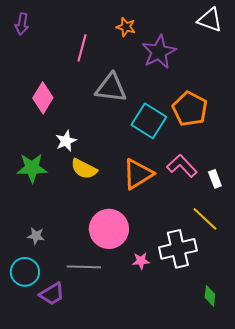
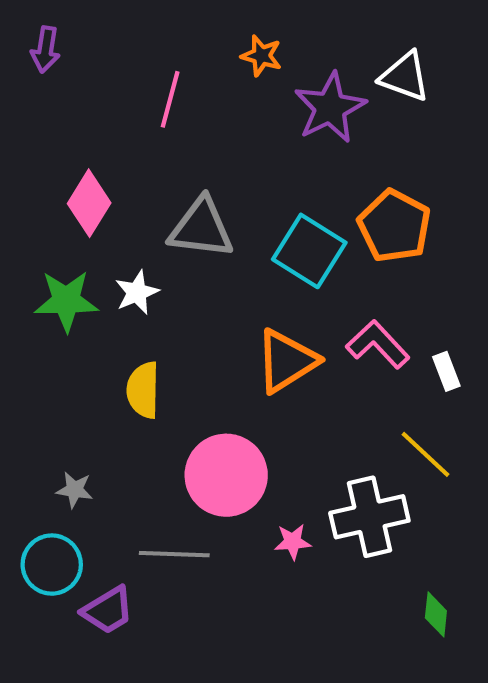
white triangle: (210, 20) -> (405, 76), moved
gray triangle: (111, 88) -> (201, 228), moved
green star: (32, 168) -> (66, 301), moved
yellow semicircle: (84, 169) -> (143, 390), moved, turned 64

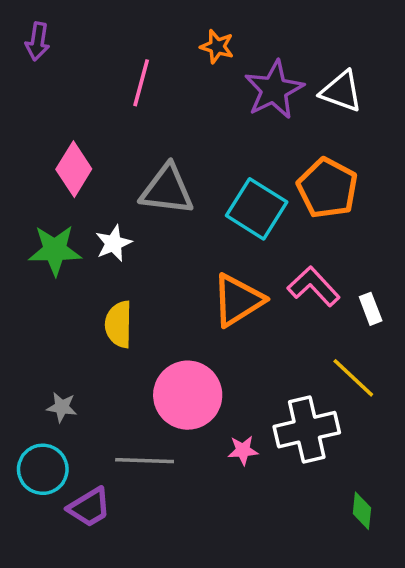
white triangle: (405, 76) -> (341, 91), moved

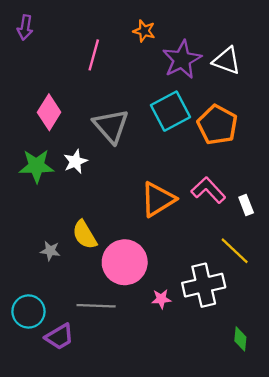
gray triangle: (167, 190) -> (111, 126), turned 42
cyan square: (257, 209) -> (170, 111), moved, turned 30
yellow semicircle: (119, 324) -> (85, 235), moved, turned -32
gray star: (62, 407) -> (50, 251), moved

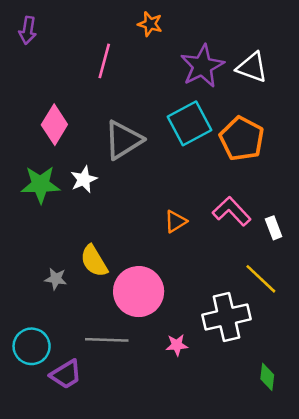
orange star: (144, 31) -> (150, 24), moved
gray triangle: (111, 126) -> (123, 140), turned 39
orange triangle: (158, 199) -> (176, 221), size x0.6
pink star: (161, 299) -> (177, 345), moved

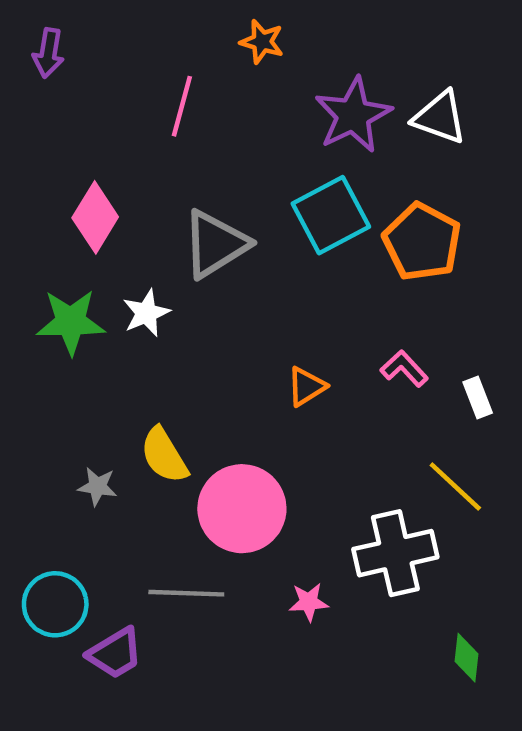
pink L-shape: (232, 211) -> (404, 369), size x0.7

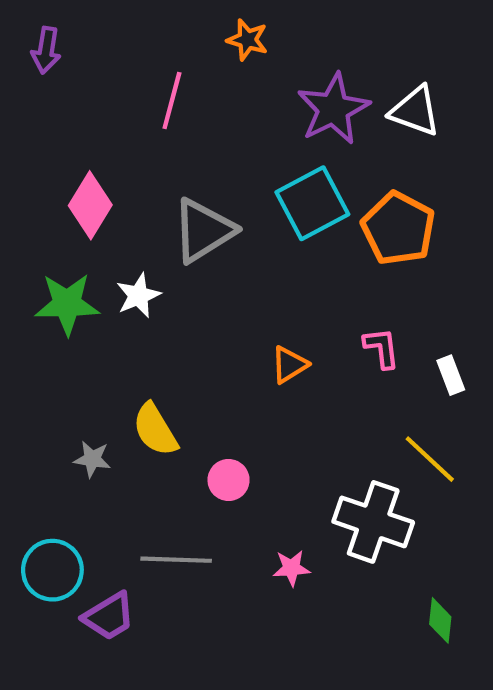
pink L-shape: (404, 369) -> (382, 348), turned 36
pink circle: (242, 509) -> (229, 480), size x0.5
white cross: (395, 553) -> (373, 522), turned 32

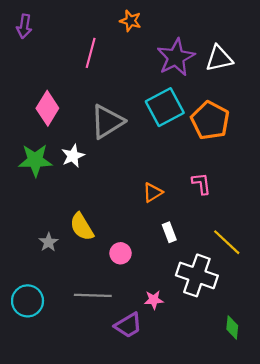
white triangle: (415, 111) -> (219, 58), turned -32
white rectangle: (451, 375) -> (169, 232), moved
gray star: (92, 459) -> (49, 242), turned 30
purple trapezoid: (109, 616) -> (128, 325), moved

